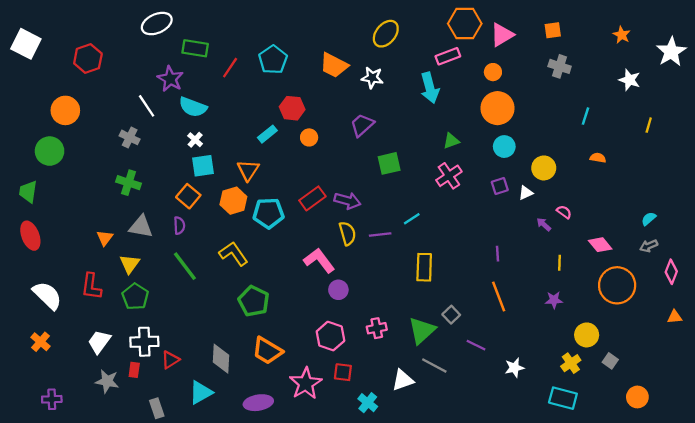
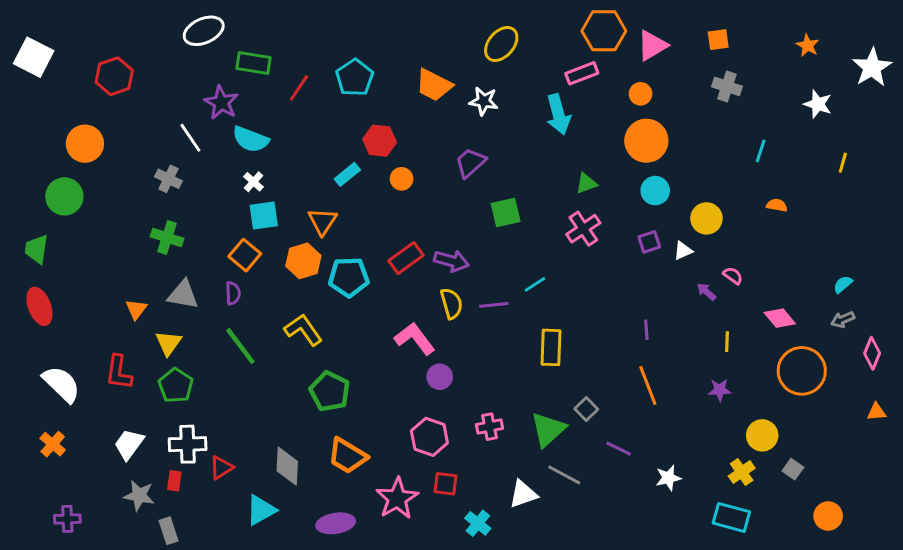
gray rectangle: (157, 408) -> (168, 531), moved

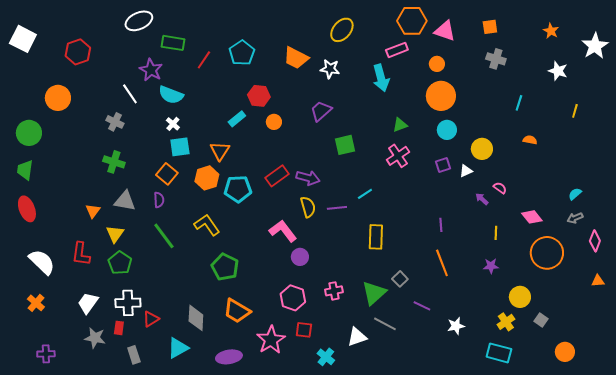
pink triangle: (652, 45) -> (445, 31), turned 50
green circle: (64, 196) -> (29, 133), moved
gray rectangle: (168, 531) -> (134, 355), moved

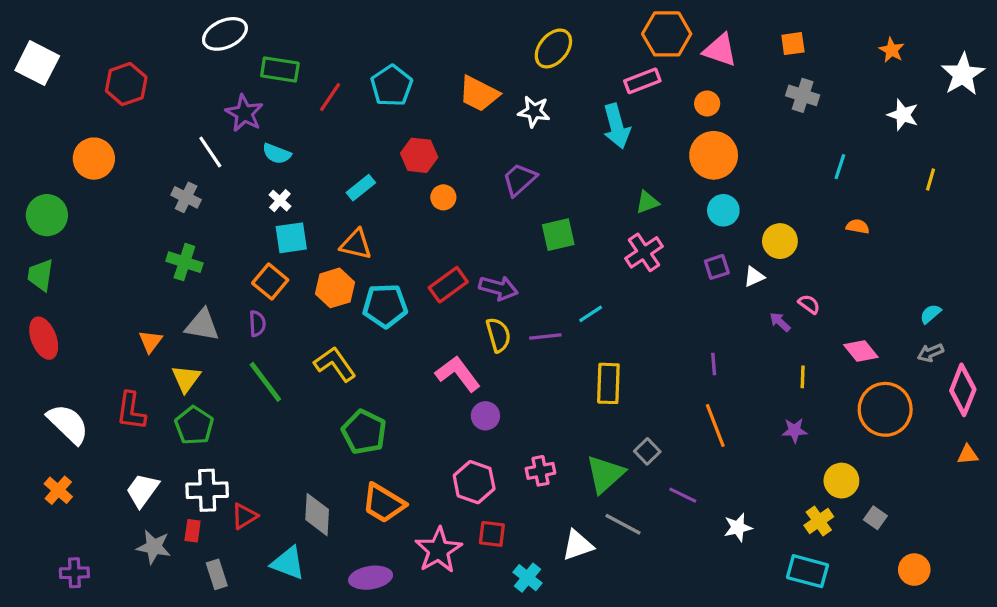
cyan semicircle: (171, 95) -> (277, 154), size x0.7
cyan rectangle: (237, 119) -> (361, 188), moved
orange triangle: (220, 151) -> (356, 244), turned -50
pink diamond: (595, 241) -> (963, 390), size x1.4
cyan triangle: (178, 348) -> (288, 563), turned 50

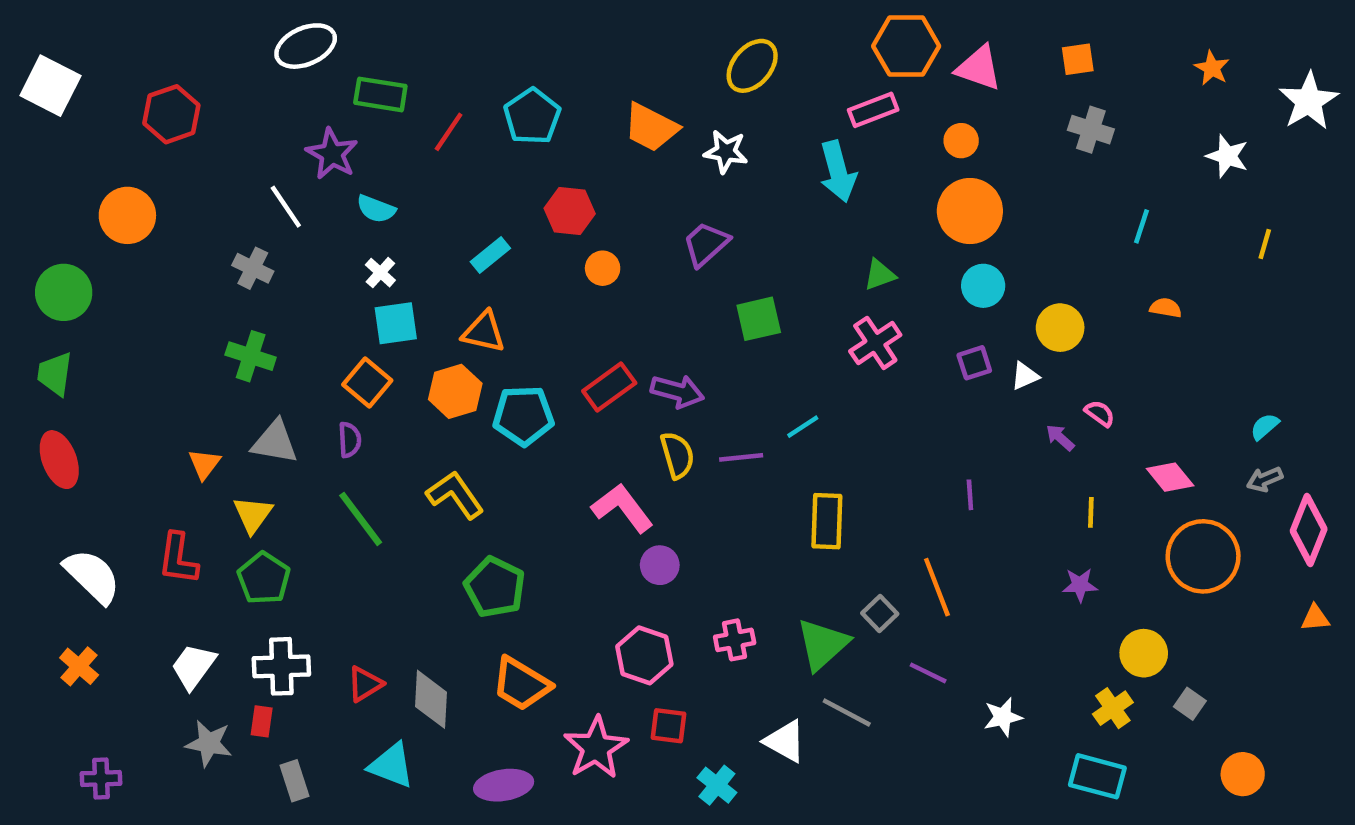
orange line: (715, 426) -> (937, 587), moved
red triangle: (244, 516) -> (365, 684), moved
white triangle: (578, 545) -> (785, 741), turned 48

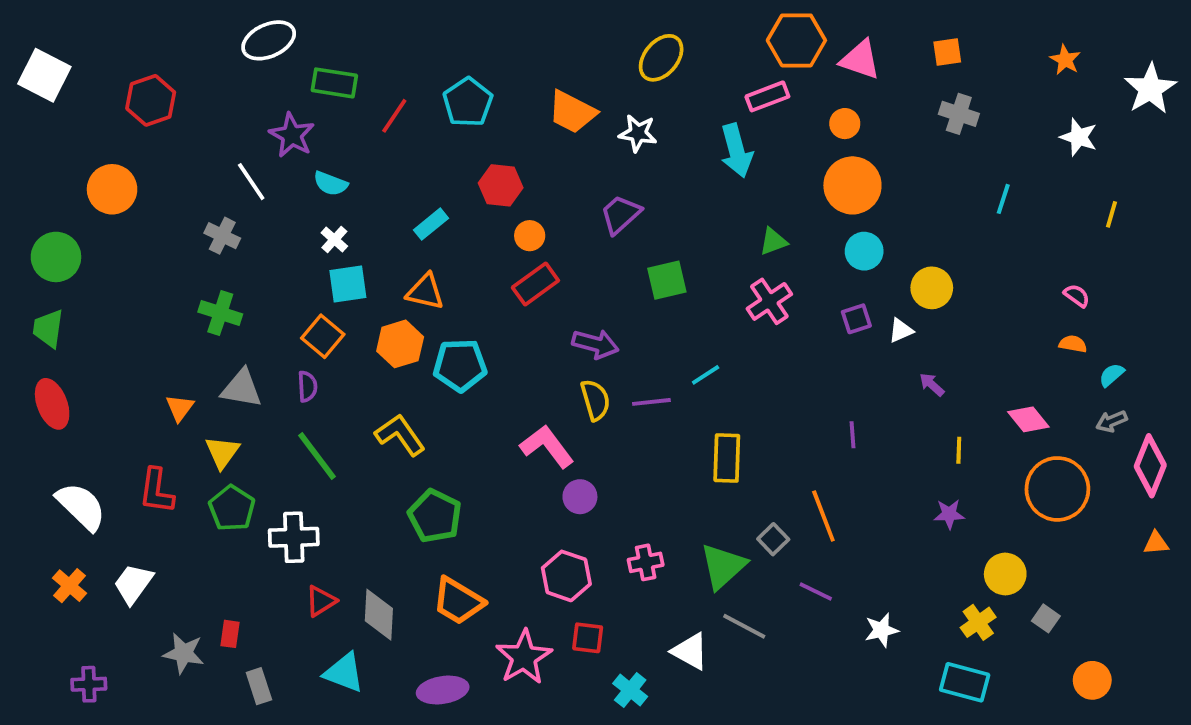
orange semicircle: (1166, 308) -> (1073, 344), moved
red rectangle: (609, 387) -> (535, 284), moved
pink semicircle: (1100, 413) -> (1077, 296), moved
white trapezoid: (193, 666) -> (133, 584), moved
white cross: (281, 666) -> (294, 537), moved

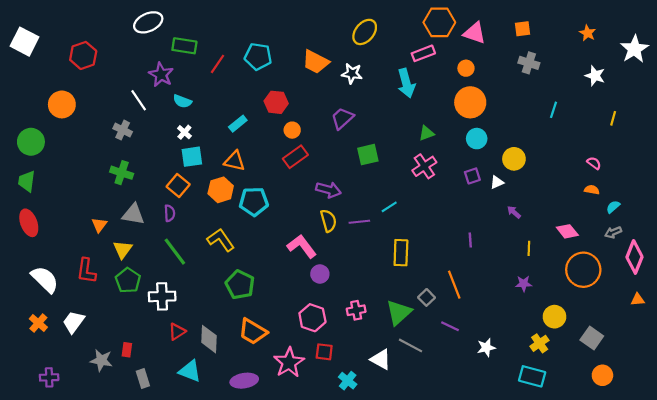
cyan pentagon: (468, 102) -> (258, 56), turned -30
gray square: (1046, 618) -> (592, 338), moved, size x1.5

